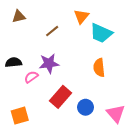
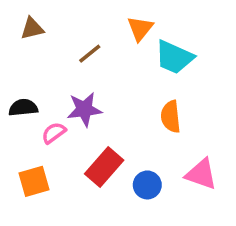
pink triangle: (116, 114) -> (201, 174), moved, turned -30
orange square: (20, 116) -> (34, 181), moved

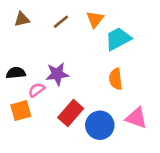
brown line: (90, 54) -> (61, 22), moved
cyan trapezoid: (174, 57) -> (118, 39), turned 128
orange square: (34, 181) -> (21, 111), moved
blue circle: (147, 185) -> (100, 125), size x1.5

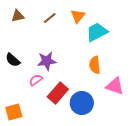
black semicircle: (16, 73) -> (13, 60), turned -133
pink semicircle: (37, 90) -> (36, 80), moved
orange square: (21, 111) -> (14, 112), moved
pink triangle: (136, 118) -> (115, 86), moved

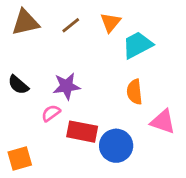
brown triangle: (18, 16) -> (25, 22), size x1.5
red rectangle: (58, 93) -> (82, 132), turned 60

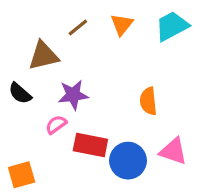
brown triangle: (25, 22) -> (43, 56), moved
cyan trapezoid: (137, 45) -> (172, 26), moved
pink triangle: (163, 122) -> (173, 151), moved

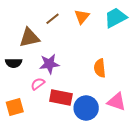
black semicircle: (20, 93) -> (14, 63), turned -42
orange square: (22, 175) -> (15, 107), moved

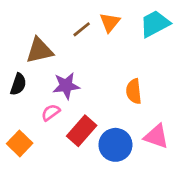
brown line: (53, 19) -> (82, 29), moved
black semicircle: (14, 63) -> (18, 84), turned -70
red rectangle: (61, 98) -> (82, 131), turned -60
orange square: (15, 107) -> (20, 143), turned -30

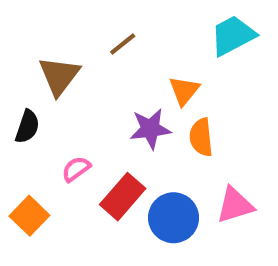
orange triangle: (110, 22) -> (184, 91), moved
brown triangle: (39, 50) -> (59, 76), turned -40
purple star: (66, 86) -> (150, 129), moved
pink triangle: (156, 136) -> (235, 205), turned -36

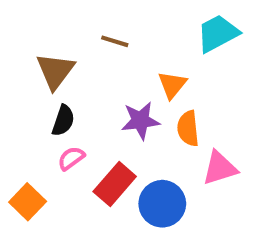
brown line: (123, 44) -> (115, 41), turned 56
black semicircle: (27, 127) -> (63, 121), moved
pink triangle: (235, 205) -> (220, 168), moved

